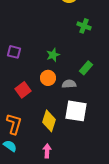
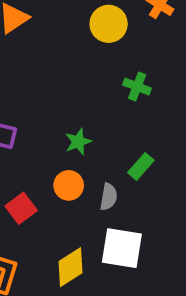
gray semicircle: (69, 84) -> (109, 197), turned 104
yellow diamond: (49, 121) -> (71, 267), turned 40

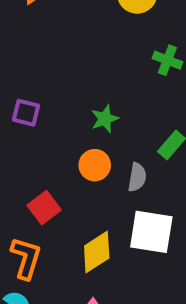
red square: (21, 208) -> (44, 208), moved

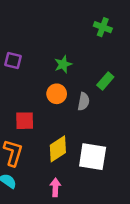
red square: (44, 208) -> (25, 121), turned 36
white square: (151, 232) -> (93, 157), moved

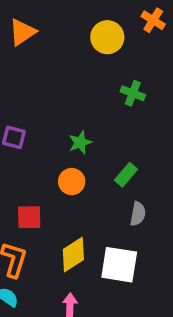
green rectangle: (105, 81) -> (126, 175), moved
gray semicircle: (84, 101) -> (138, 214), moved

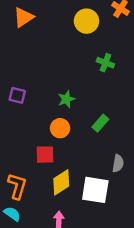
gray semicircle: (138, 214) -> (118, 163), moved
red square: (29, 217) -> (45, 155), moved

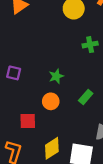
green cross: (105, 63) -> (90, 45), turned -32
red square: (45, 155) -> (28, 121), moved

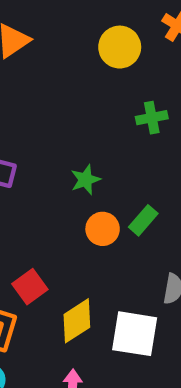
orange circle: (51, 101) -> (103, 229), moved
red square: (28, 121) -> (30, 287), moved, turned -35

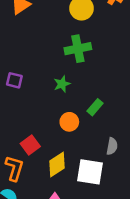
green cross: (152, 118) -> (78, 49), moved, size x1.5
orange circle: (103, 229) -> (69, 122), moved

